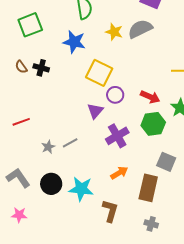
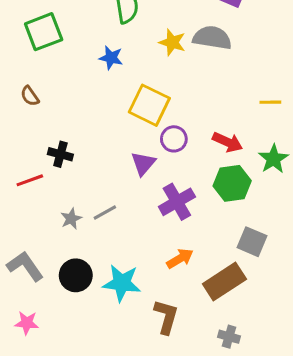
gray semicircle: (140, 29) -> (212, 38), turned 35
blue star: (74, 42) -> (111, 58), size x0.7
black cross: (41, 68) -> (60, 154), moved
brown rectangle: (148, 188) -> (224, 281), turned 44

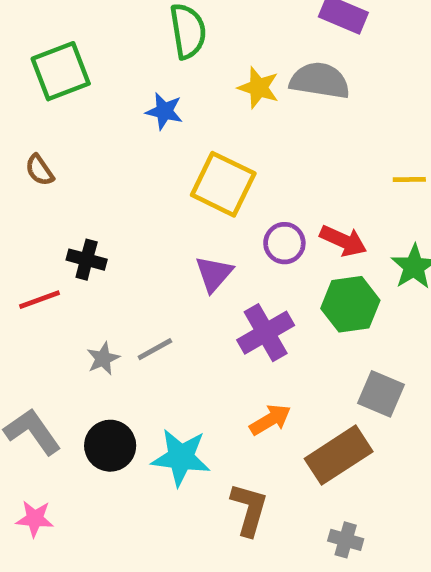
purple circle: (174, 139) -> (284, 243), moved

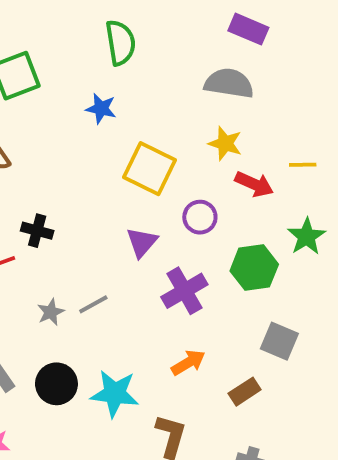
yellow star: (259, 88) -> (225, 143), moved
red arrow: (343, 241) -> (254, 184), moved
brown rectangle: (339, 455) -> (245, 392), size x0.6

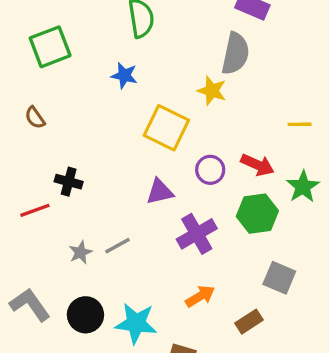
gray semicircle: (229, 83) -> (235, 54), turned 93
yellow star: (225, 143) -> (212, 91), moved
red arrow: (254, 184) -> (257, 165), moved
purple triangle: (142, 242) -> (160, 192), turned 36

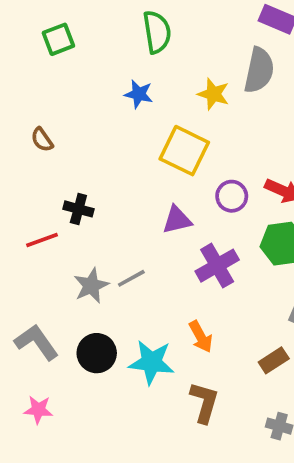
green square: (50, 47) -> (58, 39), moved, size x0.7
yellow star: (212, 91) -> (213, 94), moved
gray star: (80, 252) -> (91, 286), size x1.4
orange arrow: (200, 296) -> (201, 337), moved, turned 92

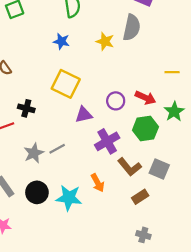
yellow square: (184, 151) -> (66, 84), moved
brown L-shape: (204, 402) -> (129, 167), moved, turned 125

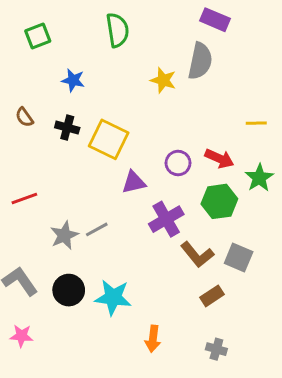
blue star: (61, 41) -> (73, 80), moved
black cross: (26, 108) -> (67, 128), moved
orange arrow: (98, 183) -> (153, 339), moved, turned 36

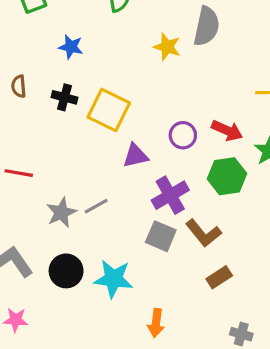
brown semicircle: (24, 117) -> (19, 86), turned 30
red line: (24, 198) -> (19, 173), turned 30
gray square: (239, 258) -> (161, 236), moved
gray cross: (216, 349) -> (241, 334), moved

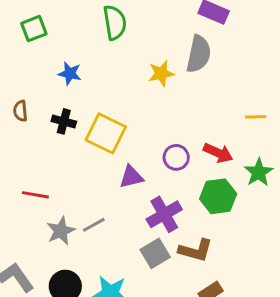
yellow star: (167, 47) -> (161, 73), turned -30
red line: (19, 173) -> (35, 195), moved
brown L-shape: (203, 233) -> (196, 250), turned -36
gray square: (161, 236) -> (155, 253), turned 36

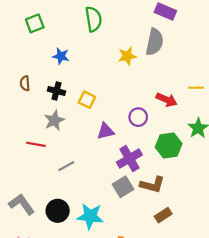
yellow square: (106, 133) -> (87, 100), size x0.6
red arrow: (218, 153) -> (166, 100), moved
gray line: (94, 225) -> (66, 166), moved
gray star: (61, 231) -> (54, 120), moved

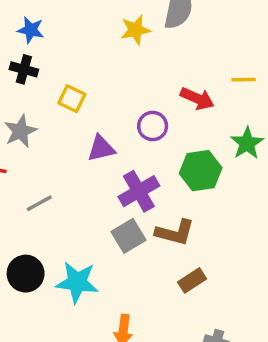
black cross: (56, 91) -> (24, 69), moved

